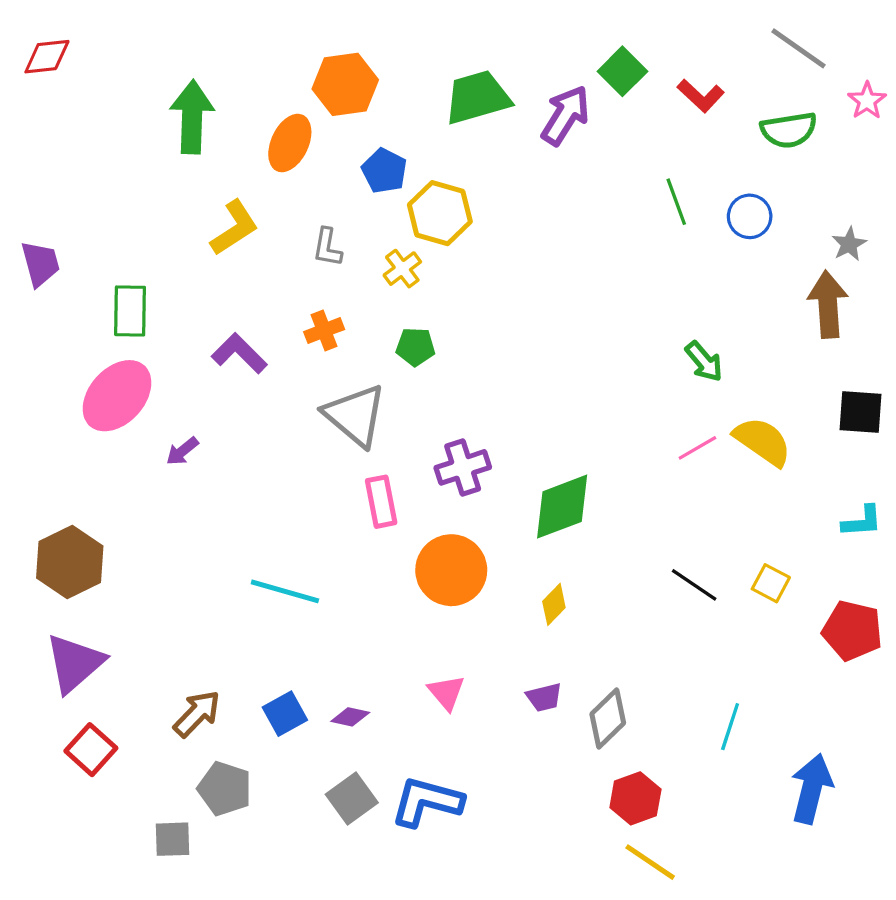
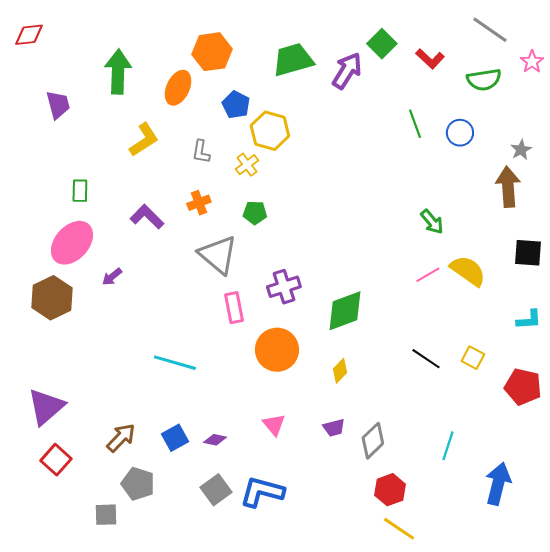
purple trapezoid: (40, 264) -> (58, 105), moved
green rectangle: (130, 311) -> (80, 191), size x0.7
brown hexagon: (70, 562) -> (52, 298), moved

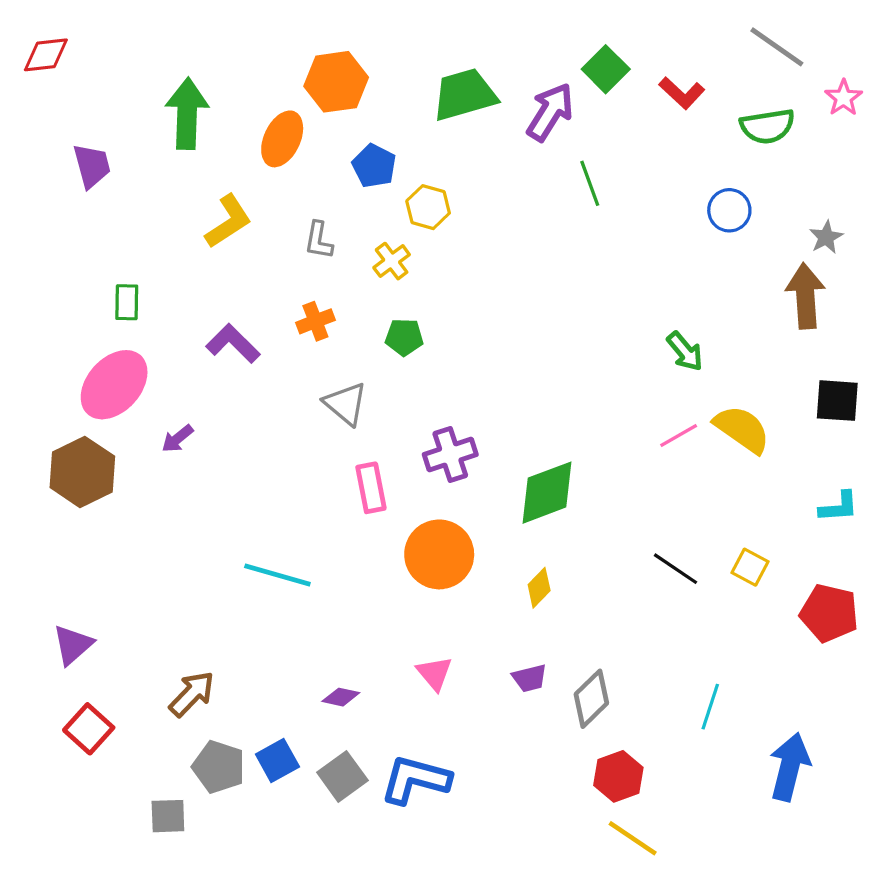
green line: (415, 124) -> (590, 183), moved
yellow hexagon: (270, 131) -> (428, 207), size x0.7
gray triangle: (218, 255) -> (346, 404), size x0.7
purple triangle: (46, 407) -> (73, 645), size x0.7
blue square: (175, 438) -> (277, 761), moved

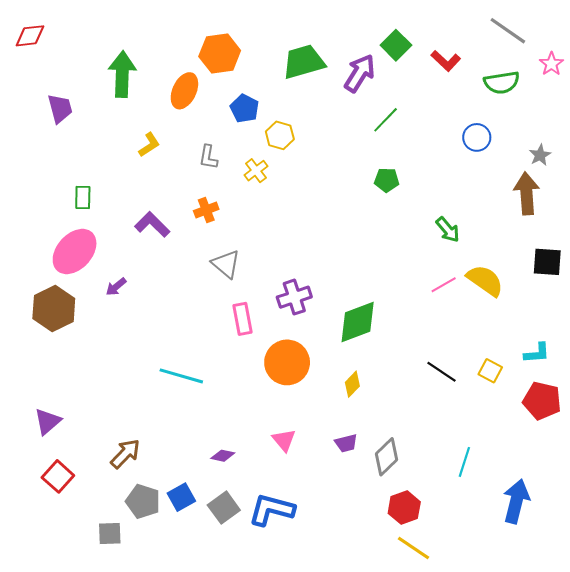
green line: (590, 183) -> (386, 120), turned 64
yellow L-shape: (228, 221) -> (149, 145), size x0.7
green pentagon: (404, 337) -> (387, 180), moved
cyan L-shape: (839, 507) -> (537, 353), moved

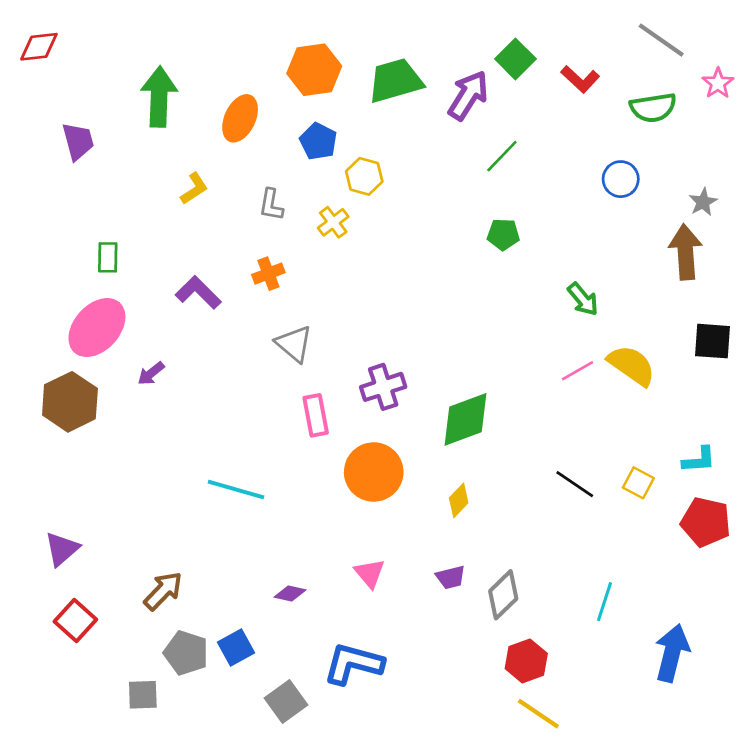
orange hexagon: (220, 53) -> (314, 70), moved
gray square: (224, 508) -> (286, 701), moved

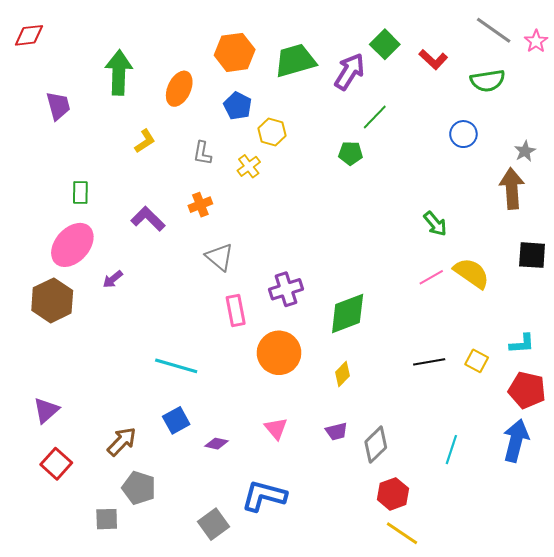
pink star: (718, 83) -> (536, 41), moved
green pentagon: (503, 234) -> (351, 153), moved
black line: (575, 484) -> (429, 362), turned -44
blue square: (236, 647) -> (176, 420), moved
blue arrow: (672, 653) -> (516, 440), moved

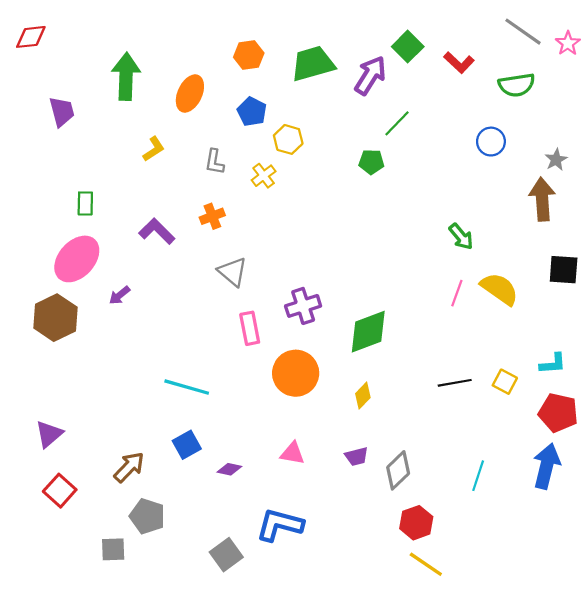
orange hexagon: (235, 52) -> (249, 55), size x0.7
pink line: (431, 277) -> (457, 293), turned -40
pink triangle: (276, 428) -> (292, 453), turned -40

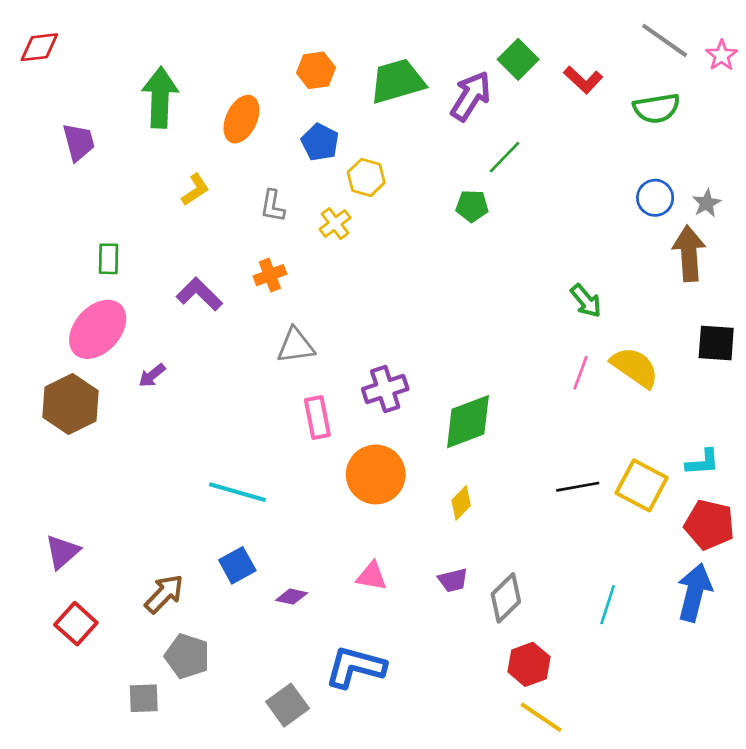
blue circle: (491, 142) -> (655, 198), moved
gray triangle: (233, 272) -> (296, 346), turned -48
yellow square: (505, 382) -> (642, 485), size x1.6

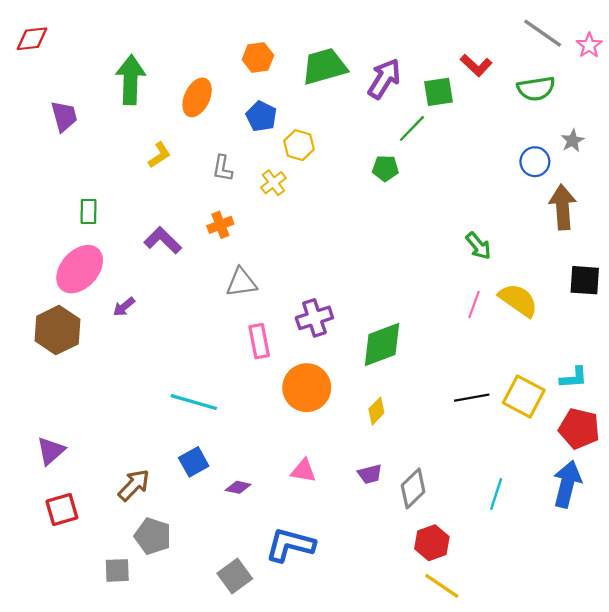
green square: (518, 59) -> (439, 92), moved, turned 36
gray star: (707, 203) -> (573, 141), moved
red square: (76, 624) -> (62, 509), turned 32

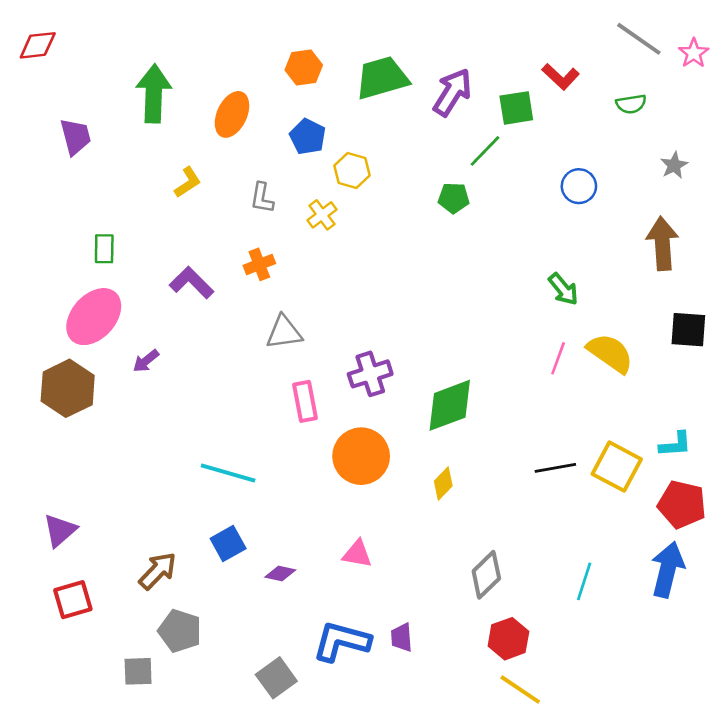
green semicircle: (536, 89) -> (631, 104), size x0.7
blue circle: (535, 162) -> (579, 186), moved
purple trapezoid: (370, 474) -> (402, 637), moved, turned 100

